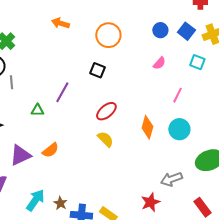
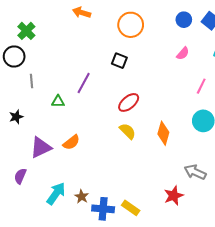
gray line: (11, 82) -> (31, 81), moved
orange diamond: (147, 127) -> (163, 133), moved
gray arrow: (171, 179) -> (195, 172), turned 45

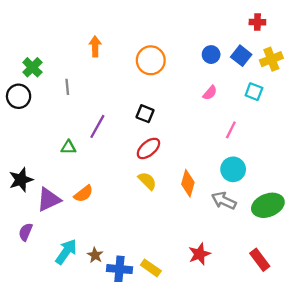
orange arrow: (82, 13) -> (95, 46), turned 72
black square: (119, 61) -> (145, 114), moved
gray line: (31, 81) -> (67, 87), moved
black star: (16, 117) -> (21, 180), moved, size x1.5
gray arrow: (195, 172) -> (224, 201), moved

